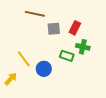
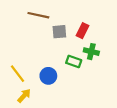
yellow line: (24, 59) -> (17, 74), moved
yellow arrow: (11, 79) -> (24, 96), moved

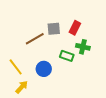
brown line: (38, 15) -> (35, 39), moved, turned -42

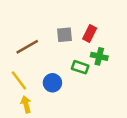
brown line: (35, 39) -> (27, 47), moved
yellow arrow: (22, 87) -> (26, 104), turned -56

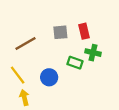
red rectangle: (90, 34) -> (84, 31), turned -40

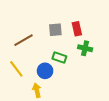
green rectangle: (75, 63) -> (59, 57), moved
yellow arrow: (24, 98) -> (37, 90), moved

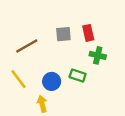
green rectangle: (59, 57) -> (78, 76), moved

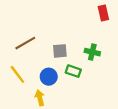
red rectangle: (88, 33) -> (103, 13), moved
gray square: (63, 34) -> (60, 51), moved

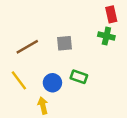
gray square: (60, 51) -> (64, 43), moved
green cross: (92, 52) -> (106, 36), moved

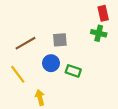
blue circle: (52, 83) -> (51, 63), moved

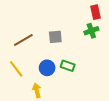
green cross: (99, 33) -> (91, 31), turned -32
blue circle: (51, 63) -> (47, 68), moved

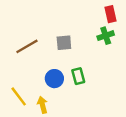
green rectangle: (68, 66) -> (78, 76), turned 56
yellow line: (16, 69) -> (19, 96), moved

